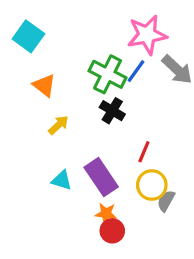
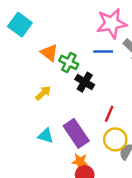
blue line: (136, 71) -> (103, 51), turned 54
green cross: (108, 74) -> (69, 62), moved, size x0.7
orange triangle: (44, 85) -> (49, 53), moved

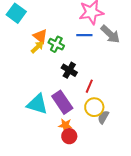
black cross: (85, 82) -> (69, 70), moved
yellow arrow: (43, 93) -> (37, 47), moved
cyan triangle: (46, 136) -> (37, 104), size x1.6

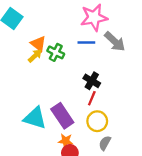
black cross: (69, 70) -> (92, 81), moved
gray semicircle: (103, 117) -> (105, 143), moved

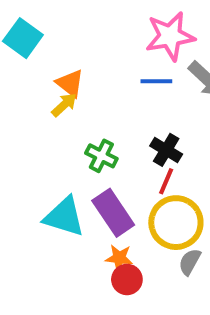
green cross: (56, 52) -> (101, 156), moved
yellow circle: (97, 121) -> (176, 223), size x1.4

